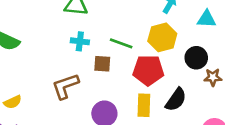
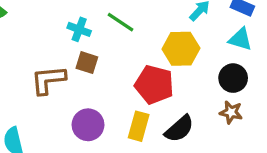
green line: (121, 43) -> (120, 22), moved
black circle: (196, 58) -> (233, 78), moved
brown square: (102, 64) -> (87, 63), moved

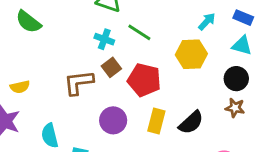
brown square: (87, 63) -> (111, 67), turned 36
red pentagon: (154, 85) -> (144, 80), moved

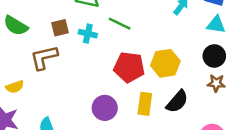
yellow hexagon: (191, 54) -> (165, 63), moved
brown square: (111, 67) -> (60, 28), moved, turned 30
brown L-shape: (79, 83) -> (44, 57), moved

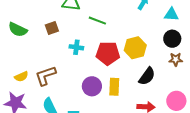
cyan cross: (88, 34) -> (76, 47), moved
brown L-shape: (44, 57) -> (46, 76), moved
yellow rectangle: (145, 104) -> (114, 87), moved

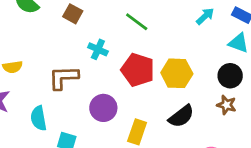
brown square: (52, 28) -> (73, 14), turned 32
brown L-shape: (46, 76) -> (63, 78), moved
yellow rectangle: (114, 87) -> (137, 132), moved

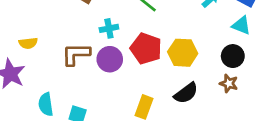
cyan cross: (98, 49) -> (109, 28), turned -36
purple circle: (103, 108) -> (110, 59), moved
cyan semicircle: (39, 118) -> (46, 104), moved

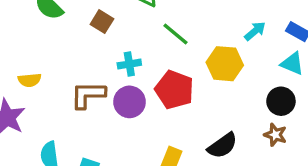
yellow hexagon: (183, 53) -> (225, 64), moved

